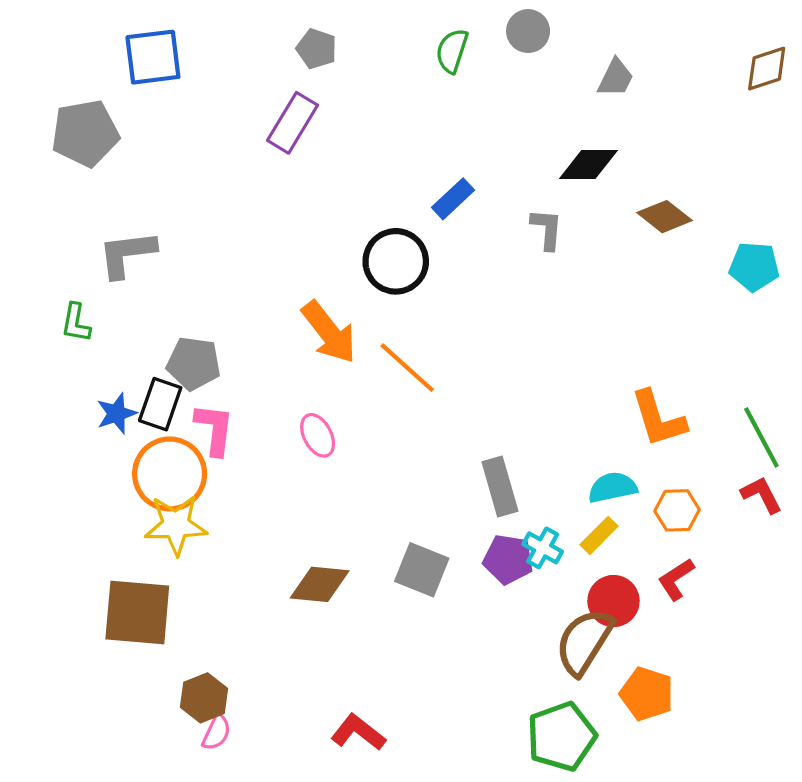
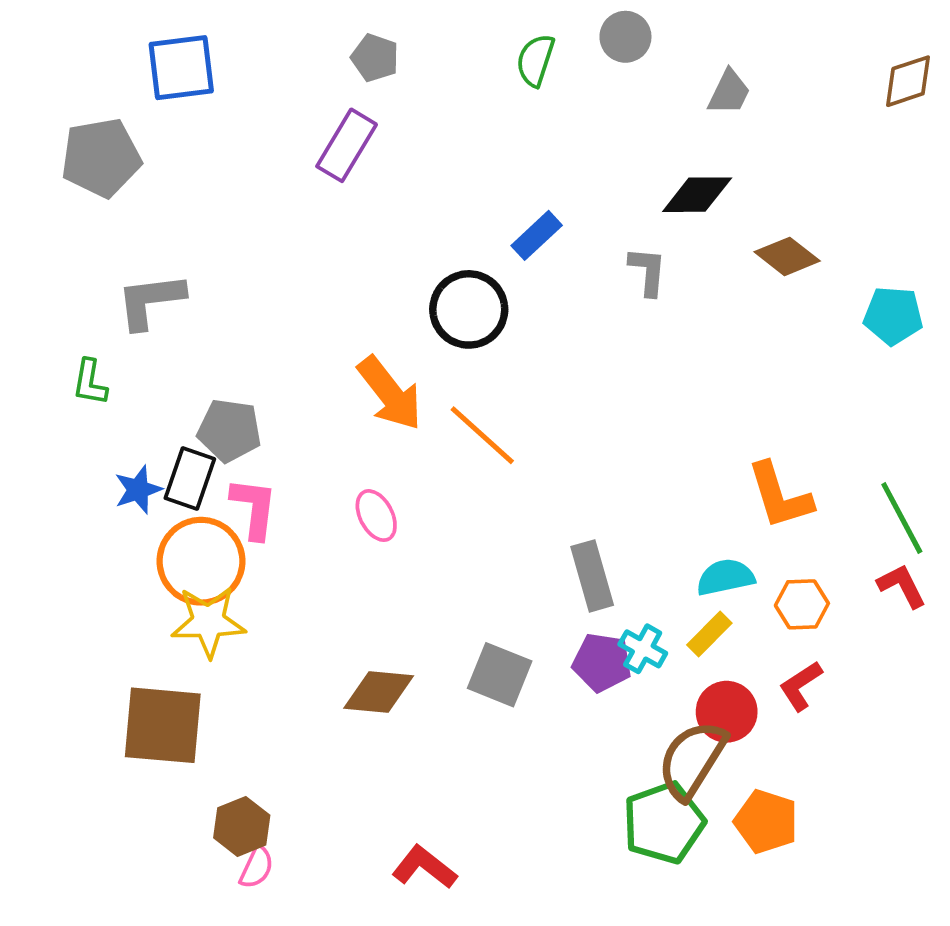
green pentagon: (561, 736) -> (664, 823), moved

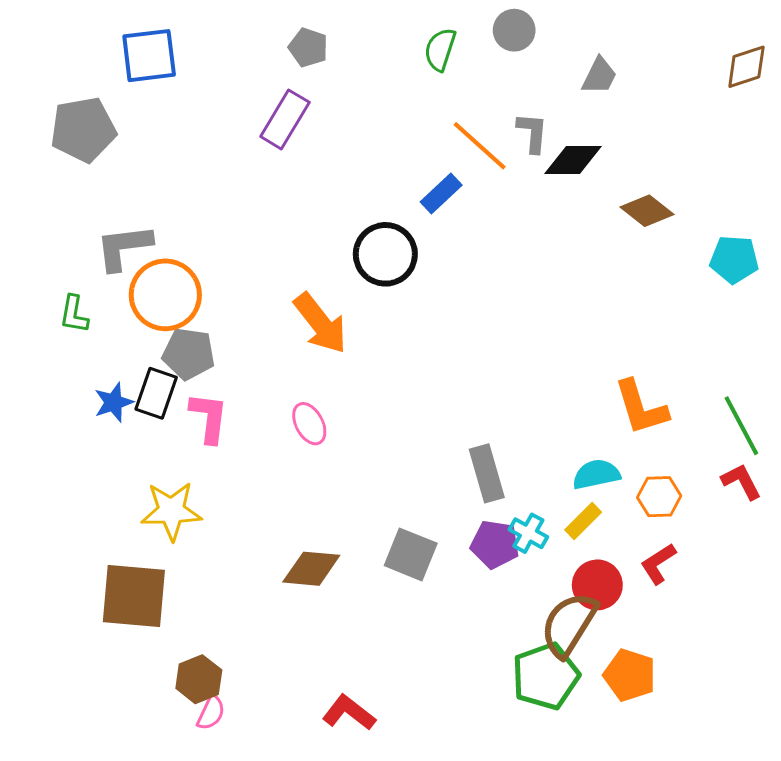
gray L-shape: (648, 271) -> (532, 133), moved
orange line: (482, 435) -> (480, 146), moved
orange circle: (201, 561) -> (165, 295), moved

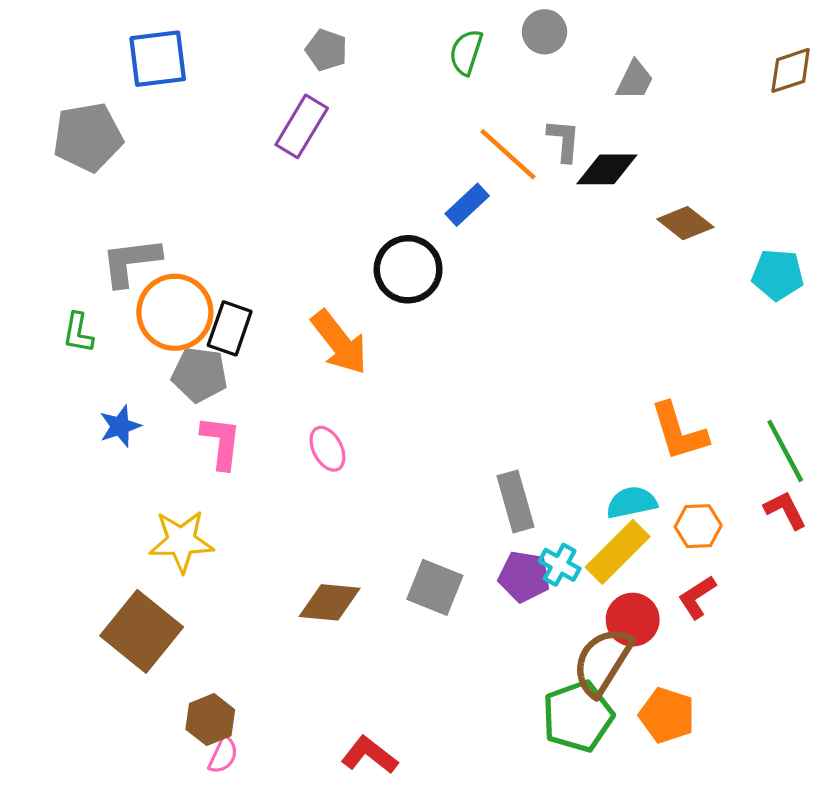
black rectangle: (156, 393) -> (230, 328), moved
yellow rectangle: (583, 521) -> (618, 552), size x1.6
brown square: (134, 596) -> (142, 631), turned 34

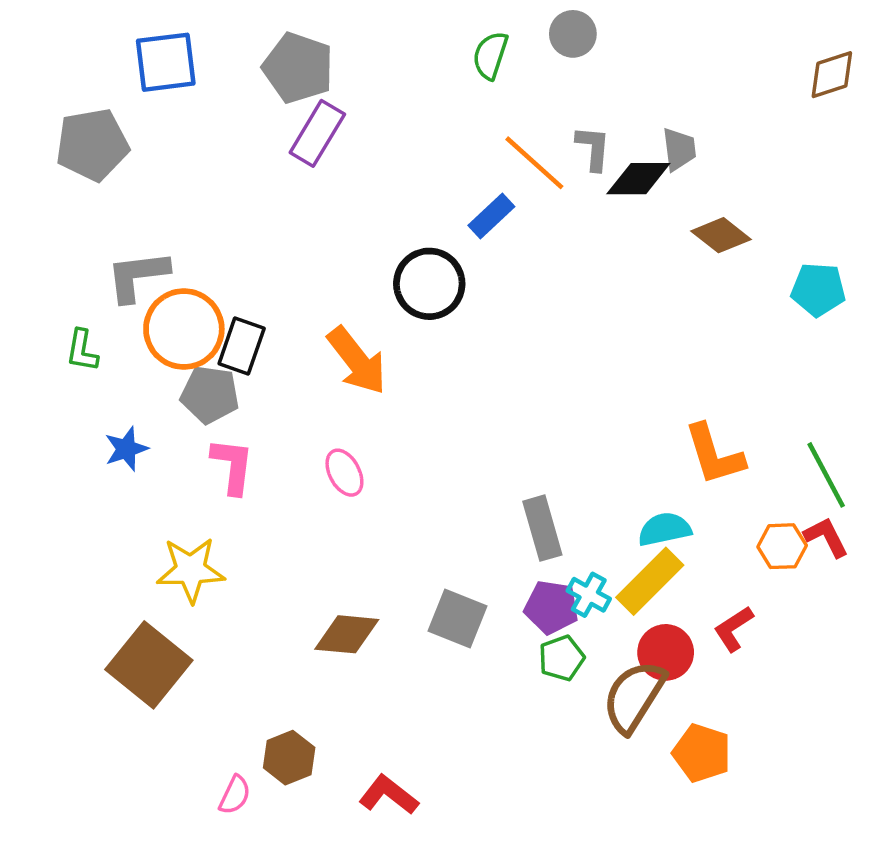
gray pentagon: (326, 50) -> (298, 68), moved, size x1.6
gray trapezoid: (635, 80) -> (679, 149), moved, turned -33
orange hexagon: (698, 526) -> (782, 546), moved
green pentagon: (578, 716) -> (562, 658), moved, size x0.6
brown hexagon: (210, 720) -> (289, 758), moved

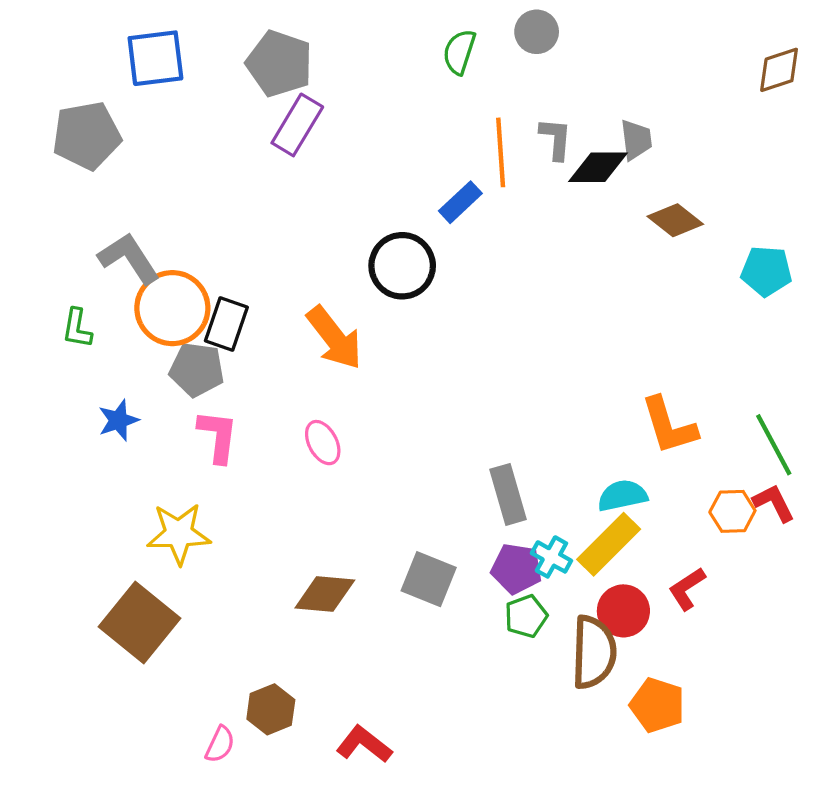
orange line: (534, 163) -> (501, 152), turned 44
gray L-shape: (138, 276) -> (129, 258), turned 64
brown semicircle: (634, 697) -> (594, 652), turned 150

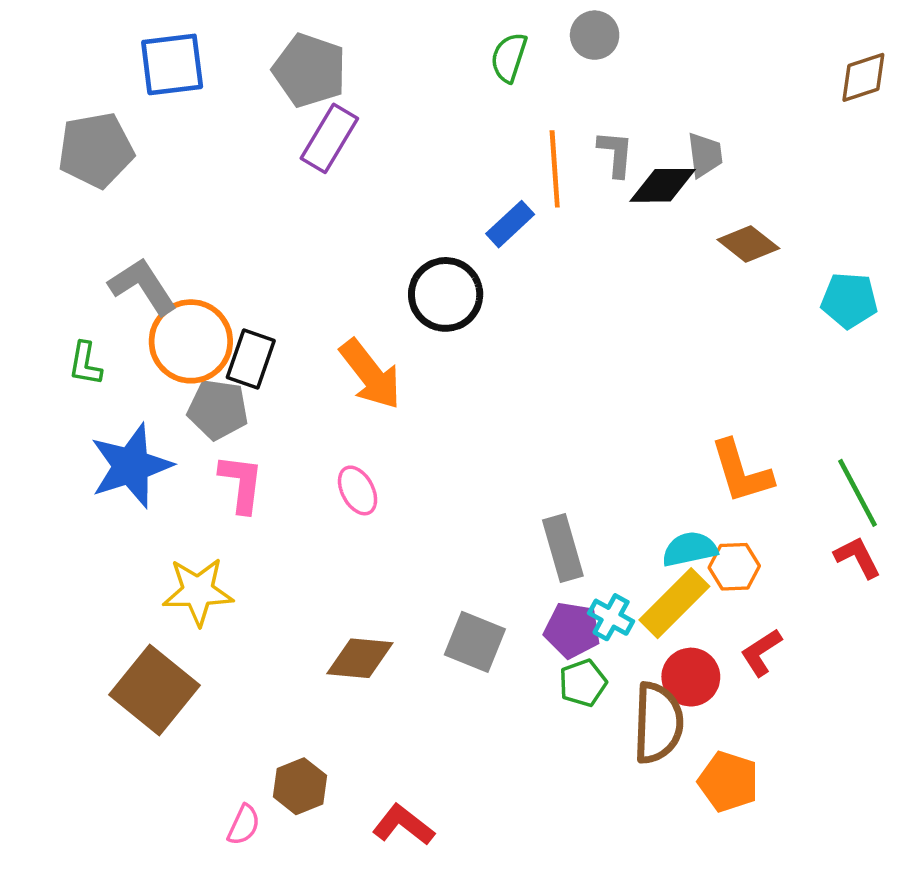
blue star: (118, 420) -> (131, 466), size x1.8
orange hexagon: (732, 511) -> (734, 567), moved

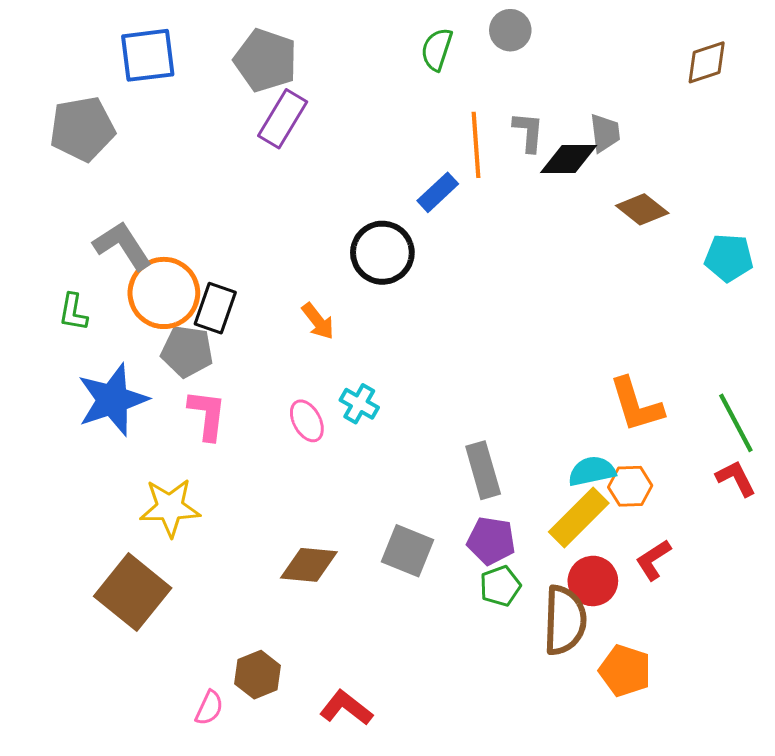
brown diamond: (863, 77) -> (707, 62), moved
orange arrow: (370, 374) -> (318, 321), size x0.6
cyan cross: (611, 617) -> (359, 404), moved

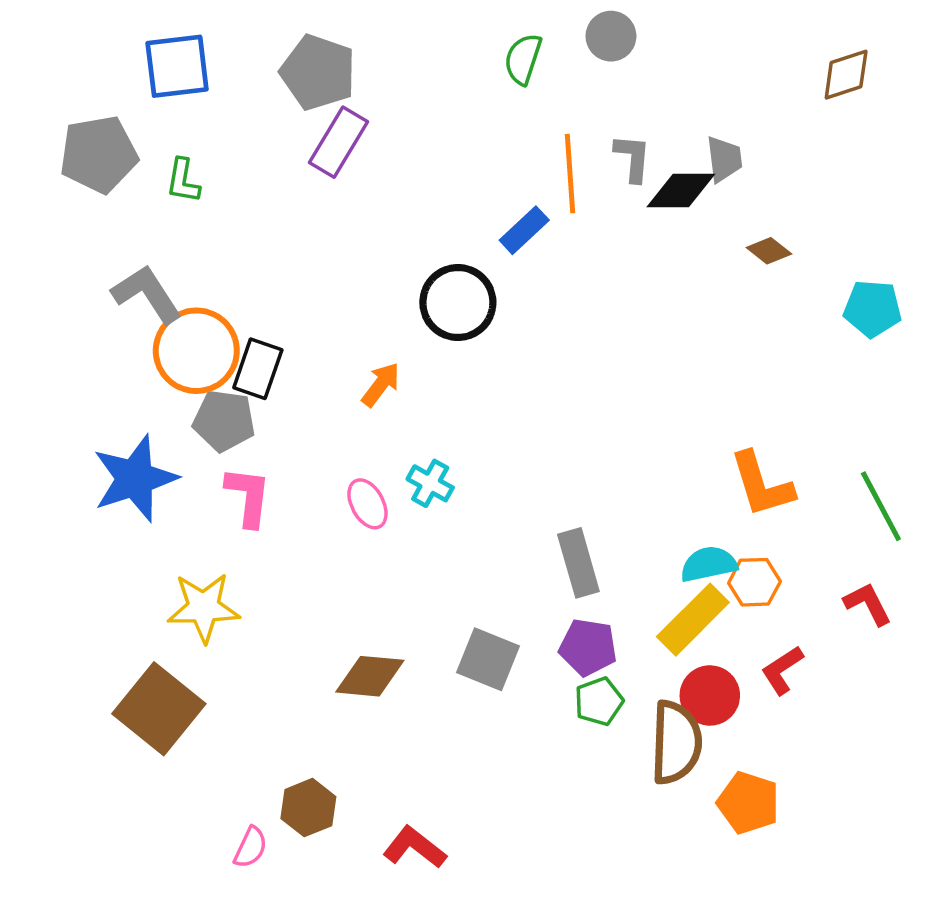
brown diamond: (642, 209) -> (769, 251), size x0.7
green L-shape: (73, 312) -> (183, 181), moved
orange arrow: (318, 321) -> (381, 384), turned -105
red L-shape: (736, 478) -> (868, 604), moved

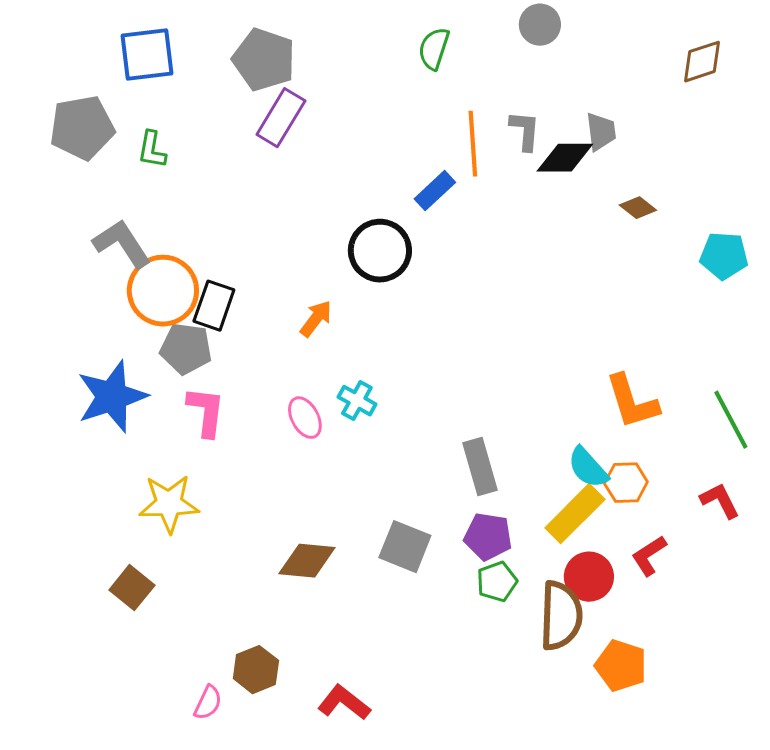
gray circle: (611, 36) -> (540, 25), moved
cyan semicircle: (709, 564) -> (588, 468), turned -120
brown square: (159, 709) -> (132, 588), size x0.6

